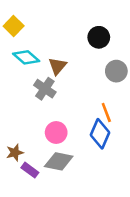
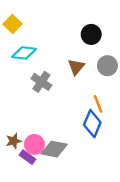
cyan diamond: (26, 57) -> (24, 53), turned -35
brown triangle: (57, 66) -> (76, 67), moved
pink circle: (56, 133) -> (34, 144), moved

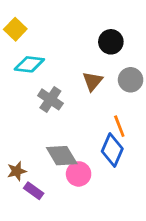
pink circle: (34, 144) -> (79, 174), moved
gray diamond: (54, 149) -> (62, 156), moved, turned 48

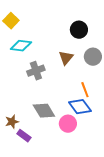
gray cross: (50, 99) -> (36, 71), turned 36
blue diamond: (112, 150) -> (80, 107), turned -60
pink circle: (79, 174) -> (68, 124), moved

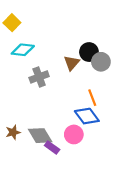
black circle: (79, 30) -> (89, 52), moved
gray diamond: (44, 111) -> (40, 136), moved
purple rectangle: (24, 136) -> (52, 148), moved

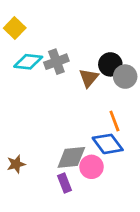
gray cross: (39, 77) -> (56, 62), moved
gray diamond: (40, 136) -> (71, 157), moved, turned -65
purple rectangle: (52, 148) -> (65, 183), turned 32

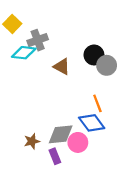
gray cross: (56, 62) -> (38, 40), moved
brown triangle: (89, 78) -> (62, 66), moved, turned -42
brown star: (16, 164) -> (32, 141), moved

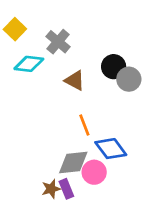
gray cross: (38, 40) -> (58, 42), moved, turned -30
orange line: (97, 103) -> (84, 125), moved
brown star: (32, 141) -> (51, 189), moved

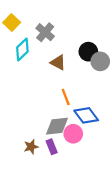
cyan diamond: (29, 64) -> (22, 50), turned -50
brown star: (51, 189) -> (31, 147), moved

